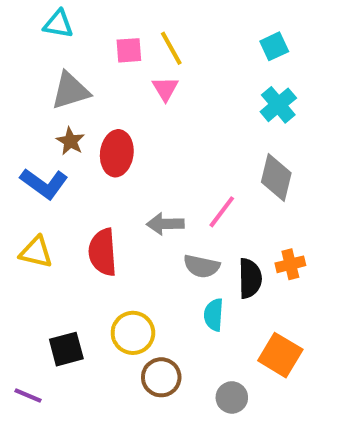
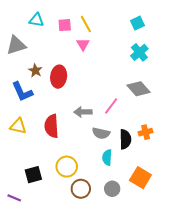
cyan triangle: (58, 24) -> (36, 20), moved
gray triangle: (70, 91) -> (16, 45), moved
gray diamond: (276, 177) -> (138, 89), turned -55
blue L-shape: (44, 184) -> (22, 92), turned 30
gray circle: (232, 397) -> (112, 189), moved

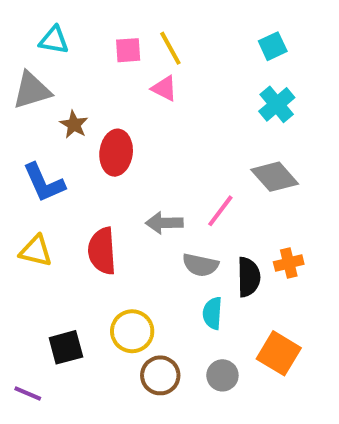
cyan triangle: (36, 20) -> (54, 40), moved
pink triangle: (83, 44) -> (164, 88), turned -32
brown star: (35, 71) -> (74, 124), moved

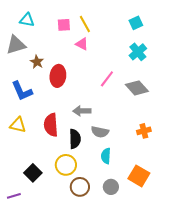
pink line: (220, 211) -> (107, 79), moved
black semicircle: (249, 277) -> (75, 139), moved
black square: (66, 347) -> (33, 173), turned -30
purple line: (28, 393) -> (14, 196), turned -40

